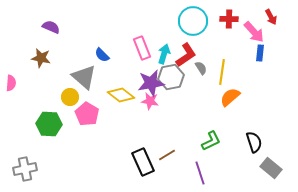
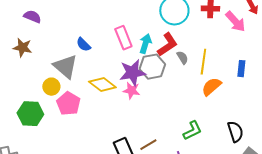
blue rectangle: (260, 53) -> (241, 69), moved

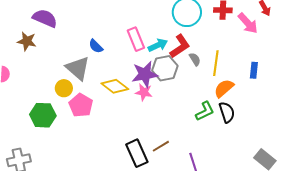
purple semicircle: (32, 17) -> (45, 18), size x1.4
cyan arrow: (145, 44) -> (158, 45), turned 48
brown star: (22, 48) -> (27, 41), moved
green L-shape: (192, 131) -> (205, 111), moved
black semicircle: (235, 132) -> (227, 112), moved

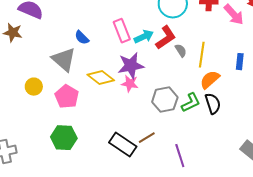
gray hexagon: (165, 68) -> (165, 100), moved
yellow circle: (64, 88) -> (34, 87), moved
green hexagon: (43, 115) -> (64, 138), moved
black rectangle: (137, 153) -> (123, 145), turned -32

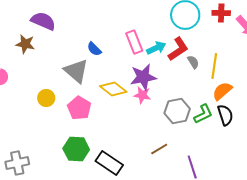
black rectangle: (123, 145) -> (109, 163), moved

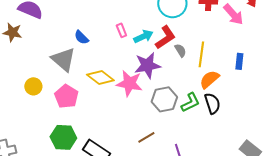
pink rectangle: (134, 42) -> (121, 30), size x0.6
purple star: (143, 77) -> (147, 65), moved
pink star: (142, 95) -> (129, 83), size x1.5

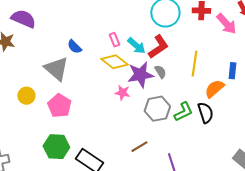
cyan arrow: (143, 36) -> (136, 46), turned 66
gray semicircle: (180, 50) -> (160, 72), moved
yellow diamond: (100, 77) -> (114, 62), moved
orange semicircle: (209, 79) -> (214, 89), moved
pink star: (129, 83) -> (122, 93), size x0.6

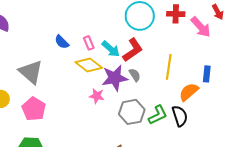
blue semicircle: (74, 47) -> (62, 42), moved

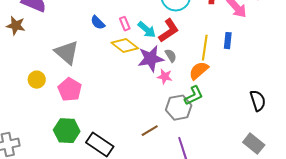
blue rectangle: (207, 74) -> (228, 41), moved
orange semicircle: (189, 92) -> (199, 71), moved
pink star: (97, 96) -> (165, 77), moved
gray hexagon: (132, 112) -> (179, 108), moved
black semicircle: (180, 116) -> (258, 101), moved

